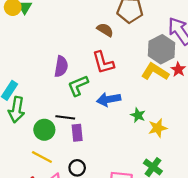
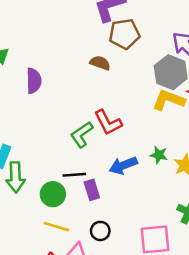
red L-shape: (103, 63) -> (108, 122), moved
purple semicircle: (61, 66) -> (34, 81), moved
blue arrow: (109, 99) -> (123, 165), moved

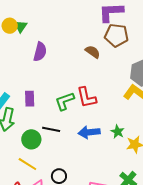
purple rectangle: (92, 190) -> (30, 99), moved

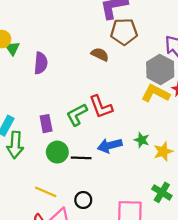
green triangle: (21, 26) -> (12, 48), moved
purple rectangle: (30, 99) -> (46, 124), moved
black line: (51, 129) -> (81, 158), moved
green circle: (31, 139) -> (57, 152), moved

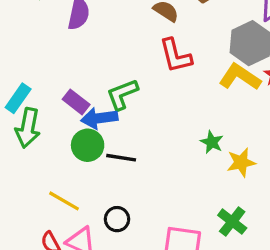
red L-shape: (101, 107) -> (176, 56), moved
purple rectangle: (46, 124) -> (76, 102), turned -48
blue arrow: (110, 145) -> (99, 118), moved

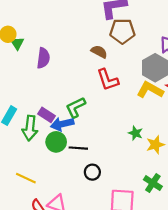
green arrow: (28, 128) -> (30, 128), moved
yellow line: (64, 201) -> (26, 178), moved
black circle: (117, 219) -> (92, 172), moved

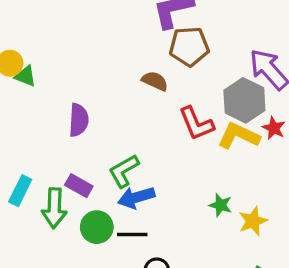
green triangle: (17, 43) -> (25, 76), turned -32
purple semicircle: (43, 58) -> (79, 120), moved
red L-shape: (108, 80) -> (196, 123), moved
blue arrow: (62, 124) -> (136, 197), moved

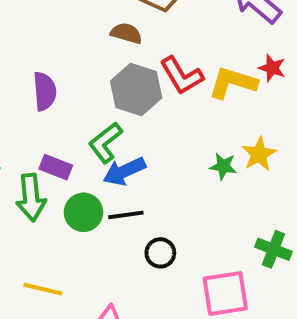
gray hexagon: (244, 100) -> (136, 89), moved
yellow star: (253, 221) -> (259, 154), moved

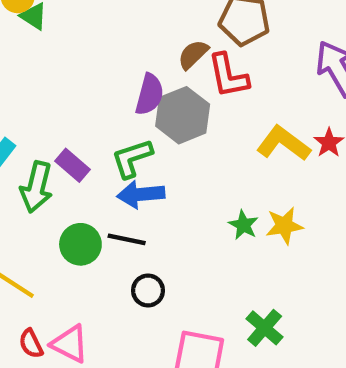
brown semicircle: (126, 33) -> (193, 54), turned -80
red L-shape: (182, 76) -> (228, 76), moved
purple semicircle: (45, 91) -> (150, 94), moved
green circle: (83, 212) -> (80, 244), moved

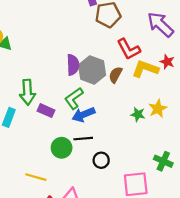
brown semicircle: (193, 54) -> (116, 75), moved
red L-shape: (228, 76) -> (129, 49), moved
green arrow: (36, 187) -> (27, 92), moved

